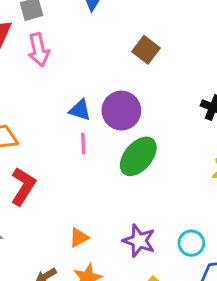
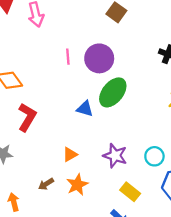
blue triangle: (80, 110) -> (85, 109), moved
pink line: (83, 143) -> (68, 57), moved

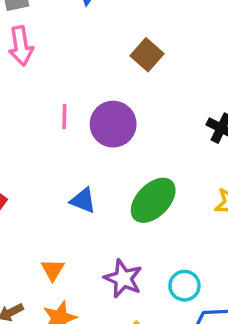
green ellipse: (113, 92) -> (153, 200), moved
orange triangle: (70, 154) -> (53, 270), turned -35

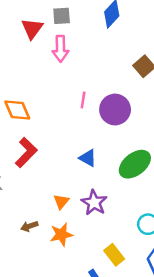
purple star: (123, 278) -> (94, 203), moved

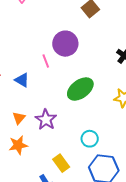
pink line: (83, 100) -> (46, 61), moved, turned -32
blue triangle: (88, 158) -> (22, 80), moved

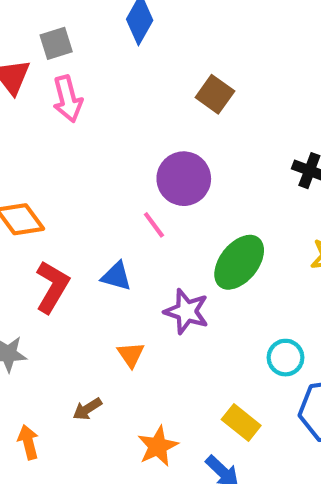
purple star: (46, 120) -> (186, 311), moved
orange star: (18, 145) -> (158, 446), moved

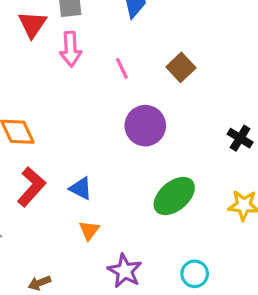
pink line: (154, 225) -> (122, 68), moved
purple star: (186, 311) -> (125, 271), moved
orange triangle: (131, 355) -> (89, 230), moved

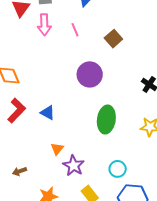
pink line: (122, 68) -> (75, 30), moved
green ellipse: (174, 196) -> (106, 119), turned -44
orange triangle: (89, 230) -> (57, 149), moved

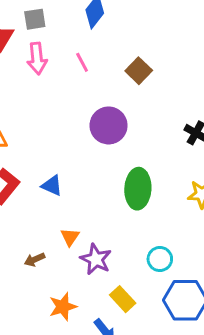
brown arrow: (20, 171) -> (35, 260), moved

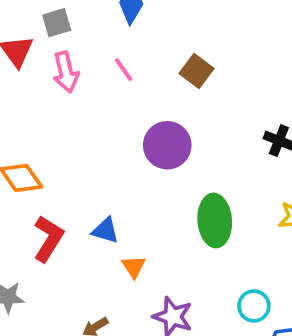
orange triangle: (70, 237) -> (134, 267), moved

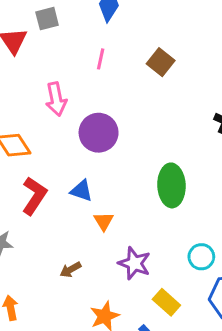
pink line: (123, 70) -> (101, 59), turned 45
pink arrow: (66, 72) -> (56, 99), moved
purple circle: (167, 145) -> (99, 133), moved

